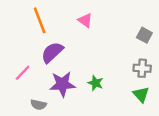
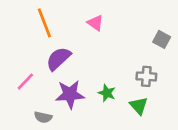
gray cross: (142, 68) -> (146, 76), moved
green triangle: (141, 94) -> (139, 106), moved

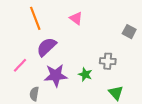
gray cross: (146, 76) -> (108, 61), moved
green triangle: (139, 106) -> (116, 93), moved
gray semicircle: (43, 117) -> (34, 94), turned 88

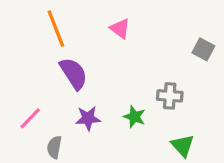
purple semicircle: (47, 47) -> (74, 73), turned 100
pink line: (20, 65) -> (30, 118), moved
purple star: (56, 75) -> (88, 118), size x0.7

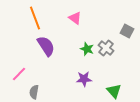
gray cross: (170, 96) -> (106, 48), moved, turned 35
green star: (134, 117) -> (87, 49), moved
purple star: (88, 118) -> (84, 79), moved

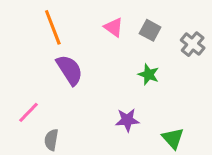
gray square: (127, 31) -> (150, 30), moved
gray cross: (106, 48) -> (193, 44), moved
green star: (87, 49) -> (149, 74), moved

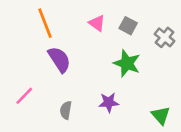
green star: (149, 74) -> (127, 63), size x1.5
green triangle: (173, 138) -> (161, 115), moved
gray semicircle: (51, 140) -> (66, 110), moved

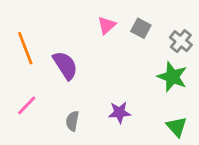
orange line: (45, 23) -> (25, 48), moved
pink triangle: (97, 23) -> (107, 25), turned 42
green star: (127, 63) -> (172, 77), moved

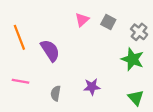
pink line: (27, 105) -> (21, 81), turned 56

